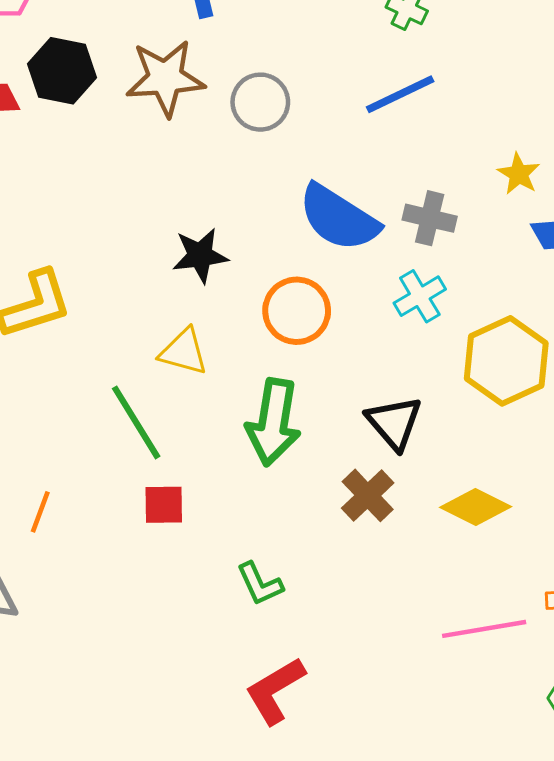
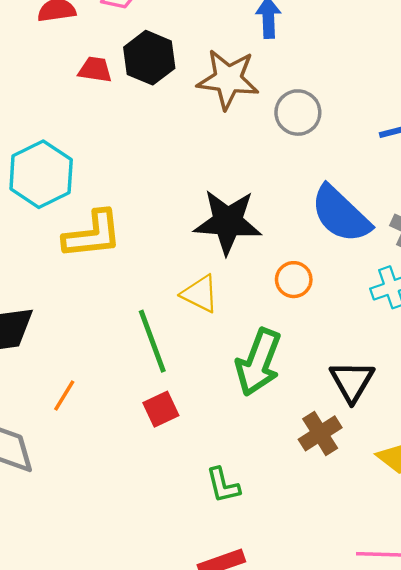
black star: (200, 255) -> (228, 222), size x1.5
orange circle: (297, 311) -> (294, 280), size x0.7
red square: (164, 505) -> (161, 409), turned -36

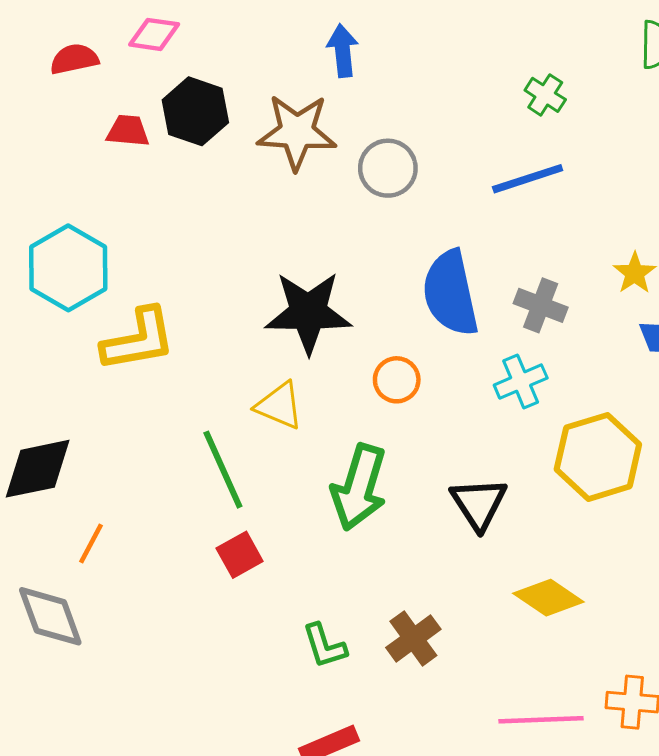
blue semicircle: (341, 214) -> (450, 293), turned 38
orange line: (64, 396) -> (91, 544), moved
brown cross: (320, 433) -> (413, 638), moved

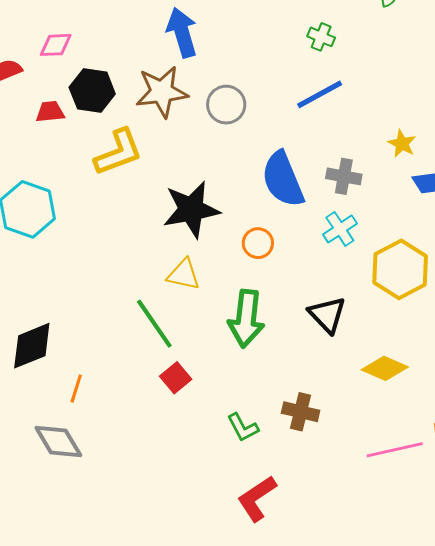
blue arrow: (343, 51) -> (182, 33), size x1.4
yellow L-shape: (138, 340) -> (118, 152), moved
brown cross: (413, 638) -> (301, 412), turned -30

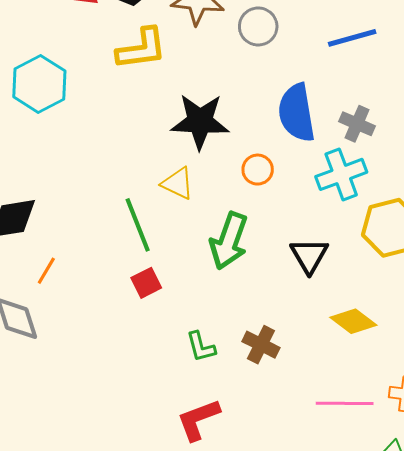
cyan cross: (340, 229) -> (341, 174), size x1.4

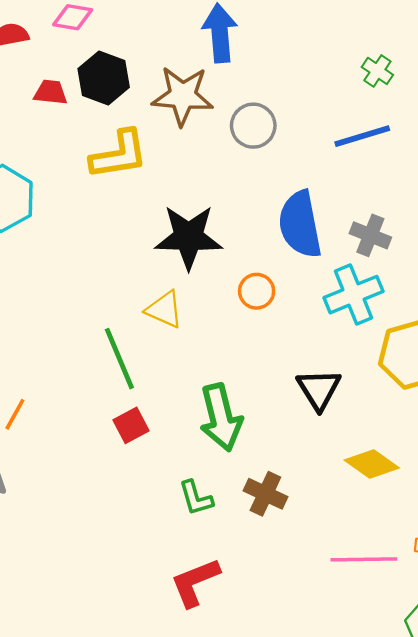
green arrow: (229, 241) -> (221, 417), moved, turned -32

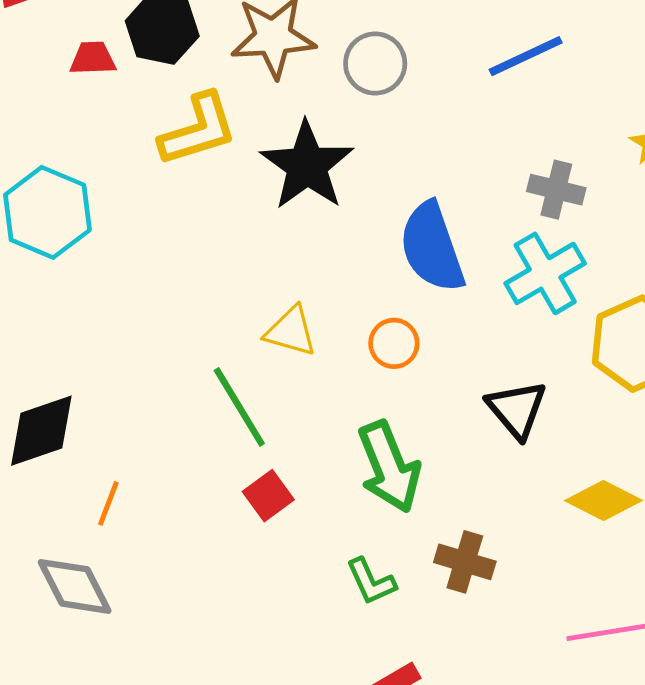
blue semicircle: (300, 224) -> (432, 247), moved
black star: (189, 237) -> (307, 166), moved, turned -30
orange circle: (257, 291) -> (394, 343), moved

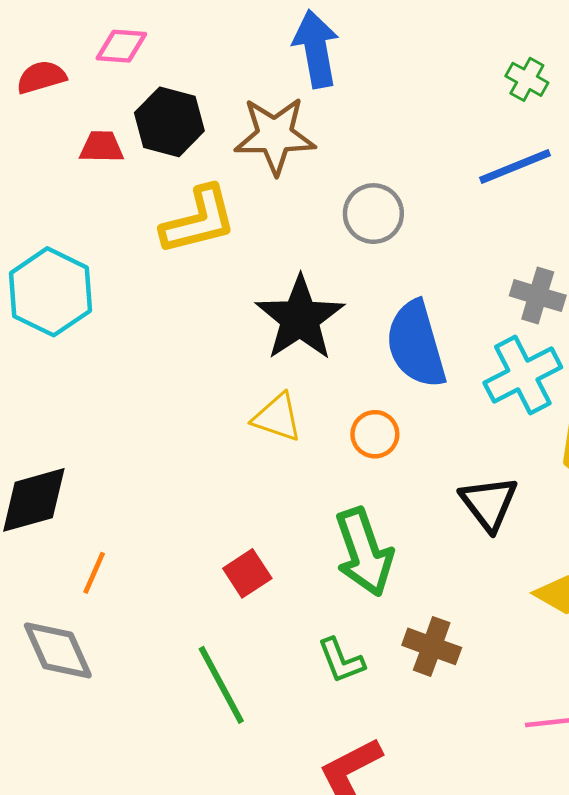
gray circle: (375, 64) -> (373, 214), moved
black star: (307, 166) -> (300, 318), moved
green line: (239, 407) -> (221, 685), moved

